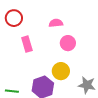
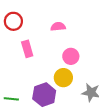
pink circle: (68, 43) -> (71, 56), moved

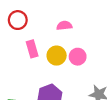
yellow circle: (63, 78) -> (57, 56), moved

